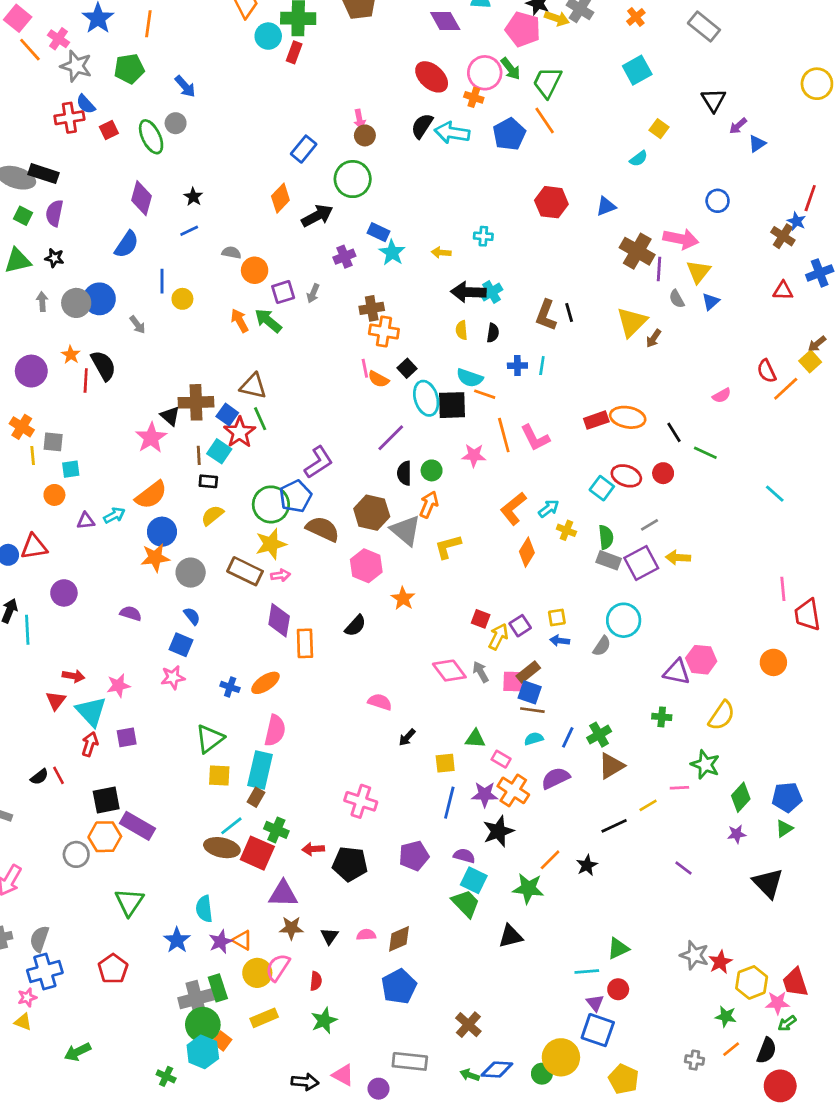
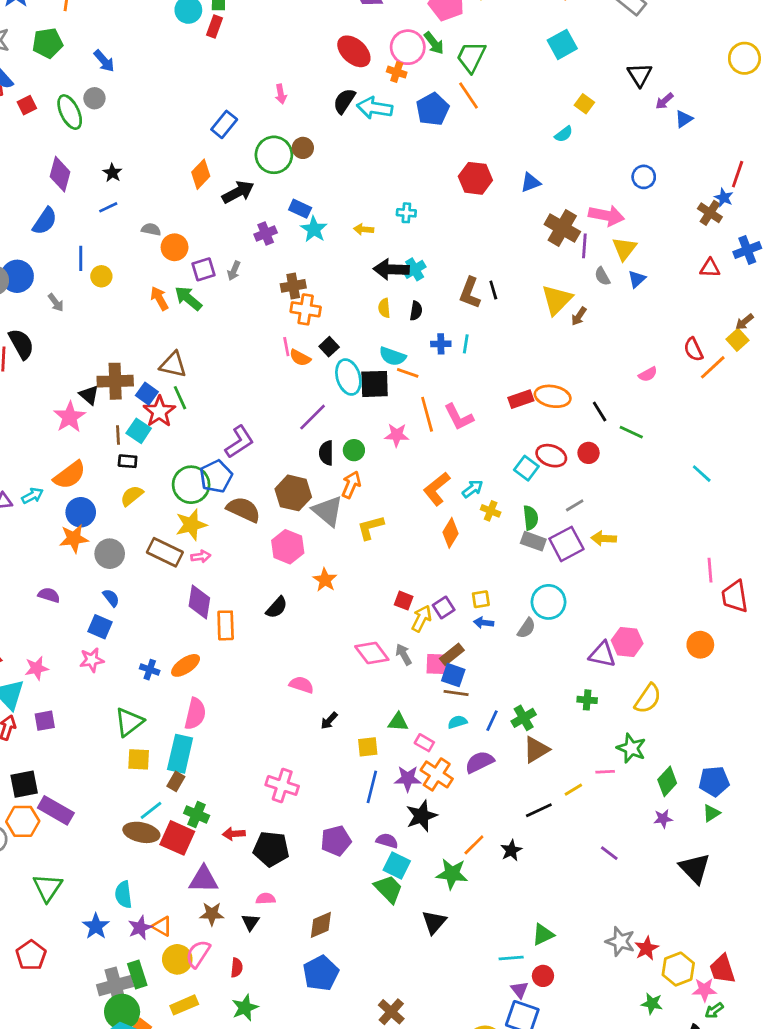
brown circle: (365, 135) -> (303, 148), moved
pink semicircle: (366, 935) -> (266, 899), moved
black triangle: (511, 936) -> (434, 922), turned -35

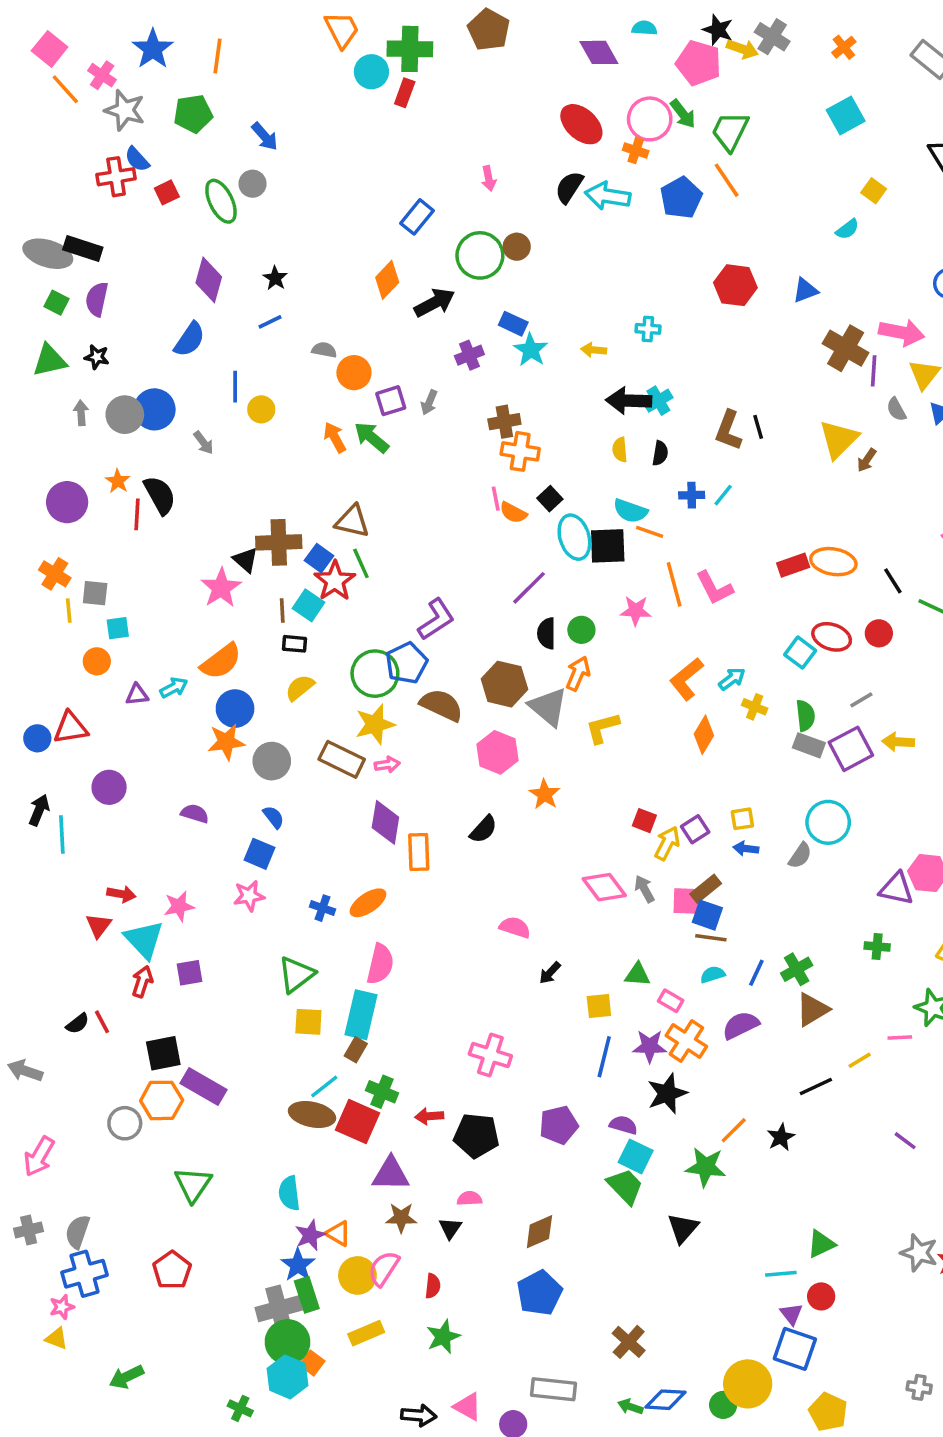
cyan line: (466, 344) -> (723, 495), turned 30
blue star: (96, 926) -> (298, 1265), moved

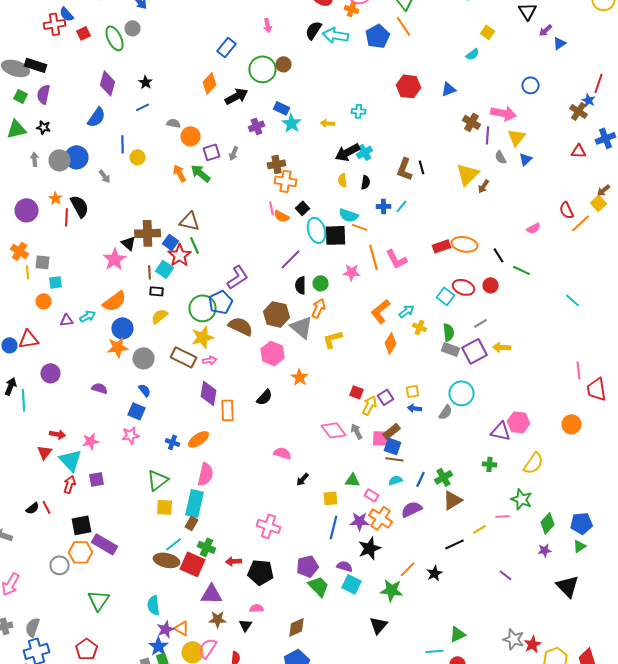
brown cross: (846, 348) -> (472, 122), size x0.7
black arrow: (629, 401) -> (348, 152), turned -30
green trapezoid: (625, 1186) -> (318, 586), moved

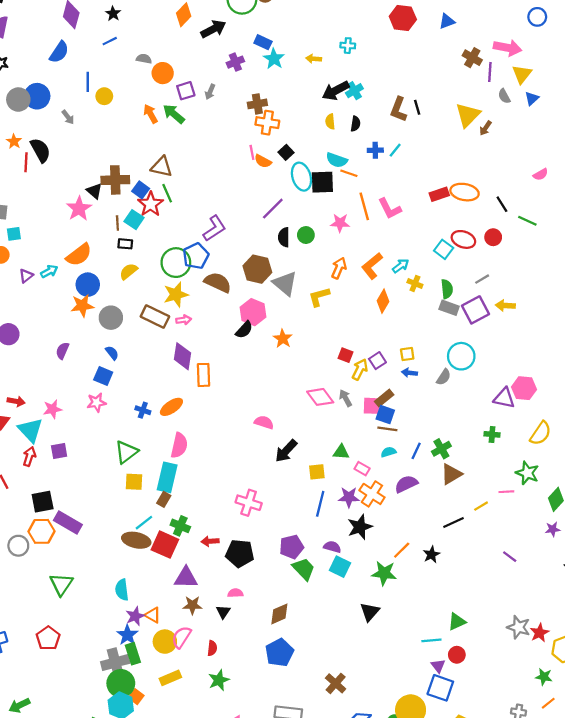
orange arrow: (318, 308) -> (339, 268), moved
purple triangle: (66, 320) -> (26, 276), turned -32
purple semicircle: (100, 388) -> (62, 351), turned -84
black semicircle: (264, 397) -> (244, 330), moved
black arrow: (302, 479) -> (286, 451), size x1.6

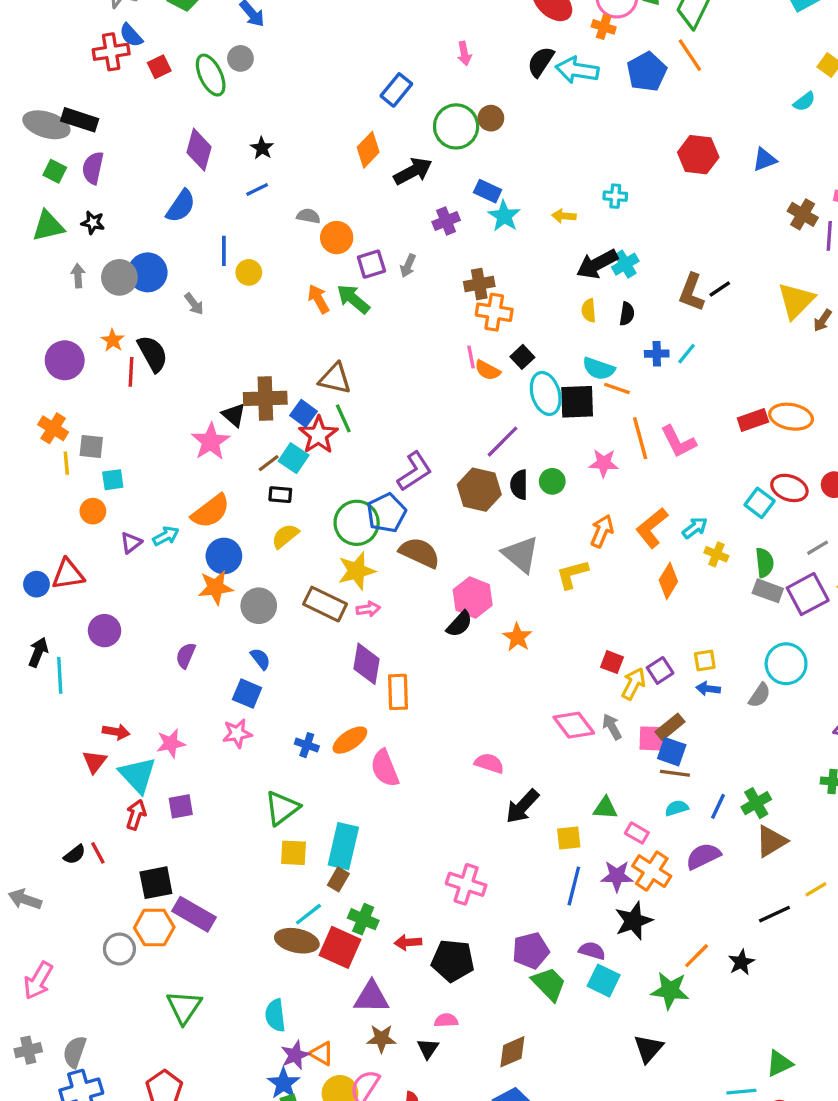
black line: (417, 107) -> (720, 289), turned 72
brown line: (117, 223) -> (269, 463), turned 56
brown hexagon: (257, 269) -> (479, 490), moved
pink semicircle: (179, 445) -> (385, 768), moved, turned 145

